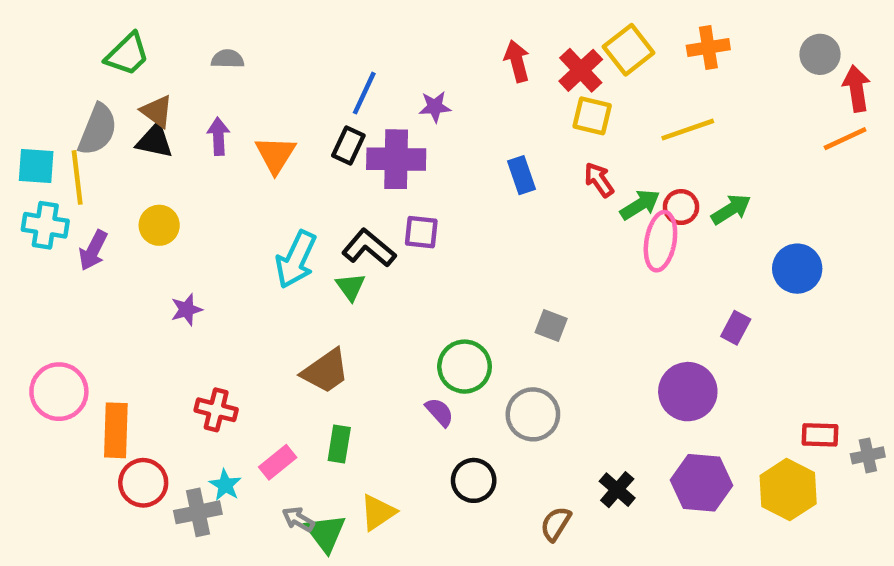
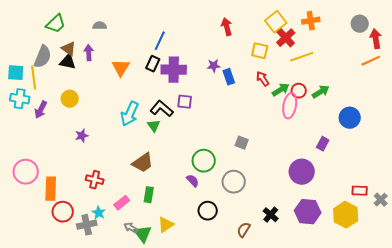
red cross: (581, 70) -> (286, 38), moved
purple star: (435, 107) -> (214, 66), moved
purple arrow: (218, 136) -> (89, 53), moved
gray cross: (868, 455) -> (381, 200), turned -32

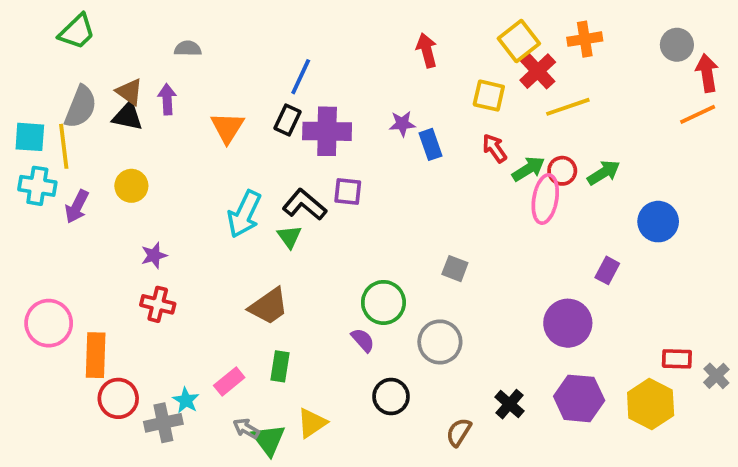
green trapezoid: (56, 24) -> (77, 32), moved
red cross: (95, 180) -> (158, 304), moved

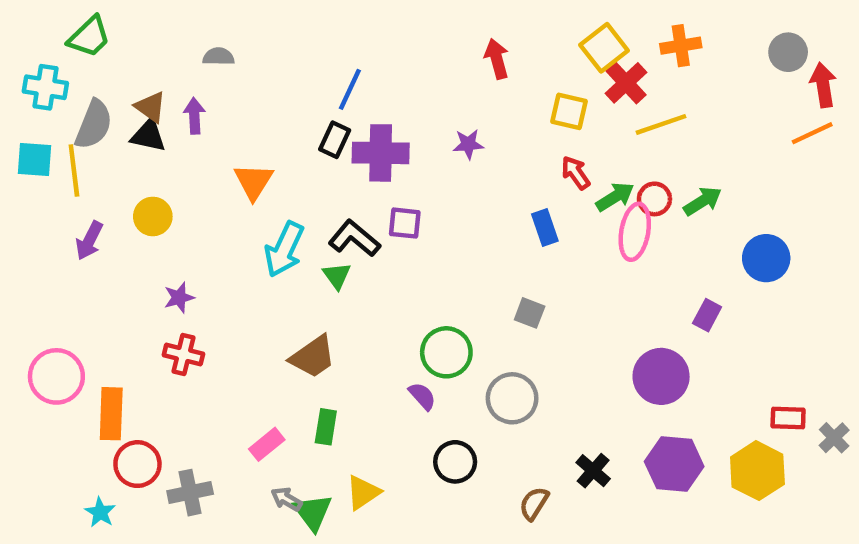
orange triangle: (227, 128) -> (254, 181), moved
blue rectangle: (430, 144) -> (545, 227), moved
cyan cross: (37, 186) -> (45, 87), moved
cyan star: (186, 400) -> (100, 512), moved

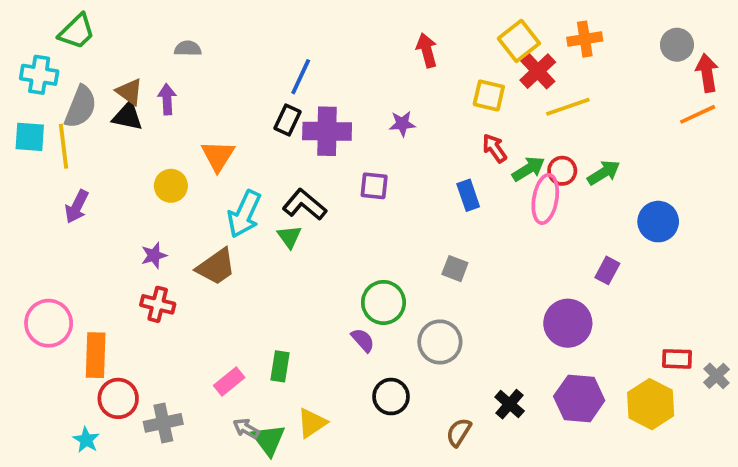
yellow circle: (153, 216) -> (171, 186), moved
purple square: (405, 223) -> (374, 186), moved
brown trapezoid: (313, 357) -> (216, 267), moved

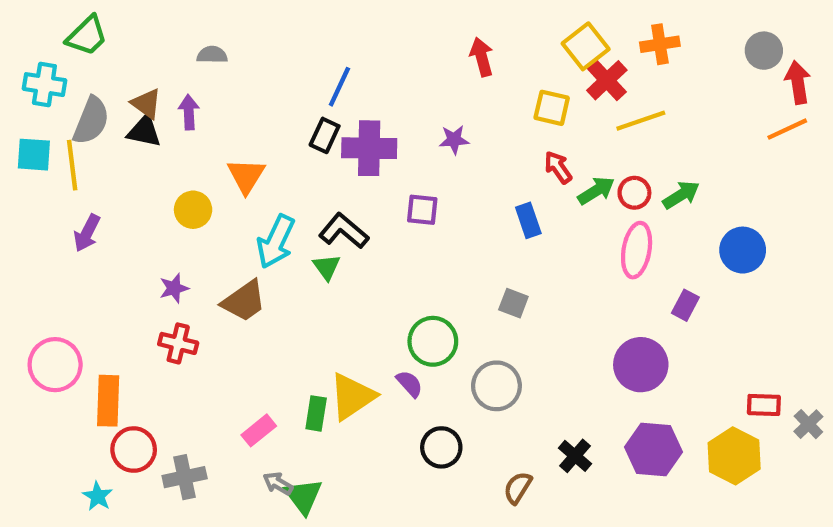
pink ellipse: (545, 199) -> (637, 250), moved
yellow triangle: (312, 423) -> (352, 396), moved, size x1.4

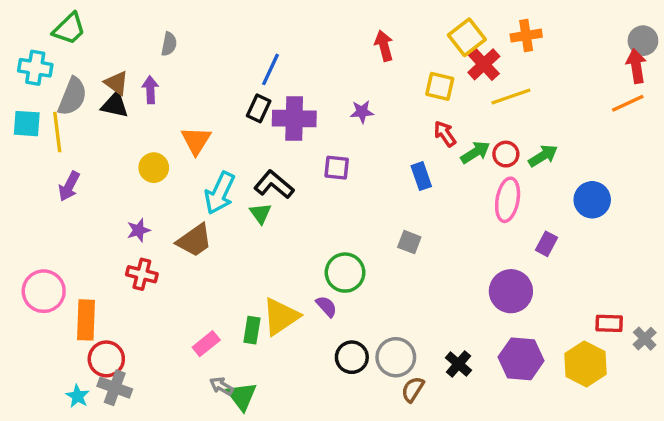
gray circle: (764, 51) -> (643, 41), moved
gray semicircle: (212, 55) -> (169, 44), turned 100
gray circle: (496, 386) -> (396, 357), moved
gray cross: (185, 477) -> (115, 388), moved, turned 32

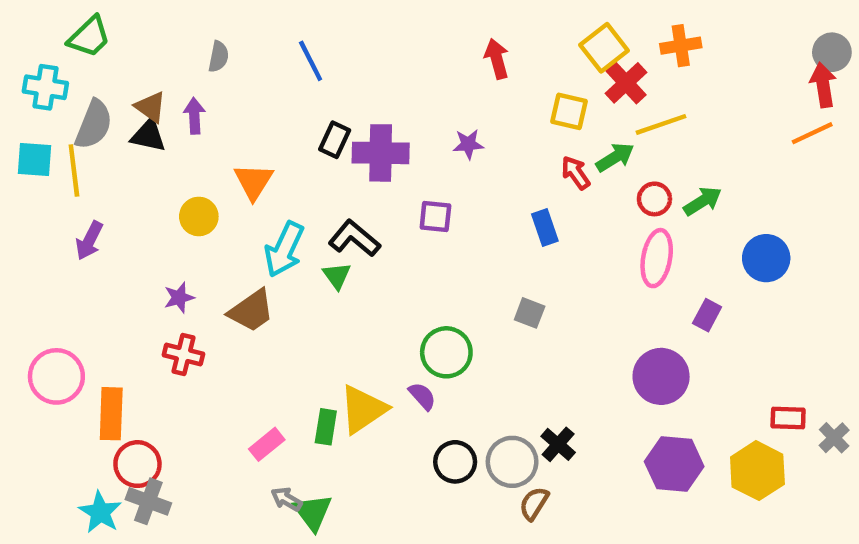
blue line: (271, 69) -> (311, 61), moved, turned -52
green arrow: (475, 152) -> (615, 157), moved
black cross: (458, 364) -> (558, 444), moved
cyan star: (78, 396) -> (100, 512), size x1.4

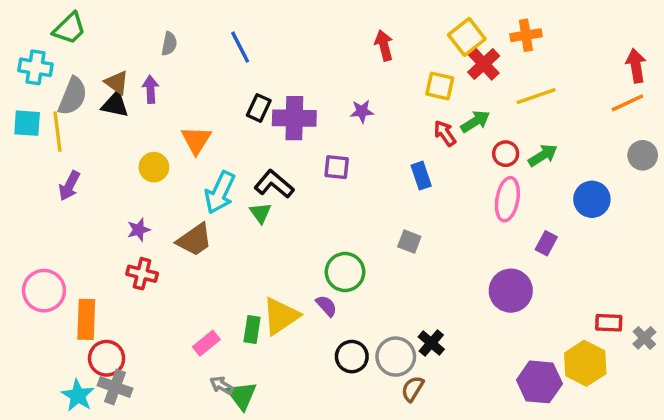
gray circle: (832, 52) -> (643, 155), moved
yellow line: (661, 124) -> (536, 96), moved
purple hexagon: (674, 464) -> (539, 382), moved

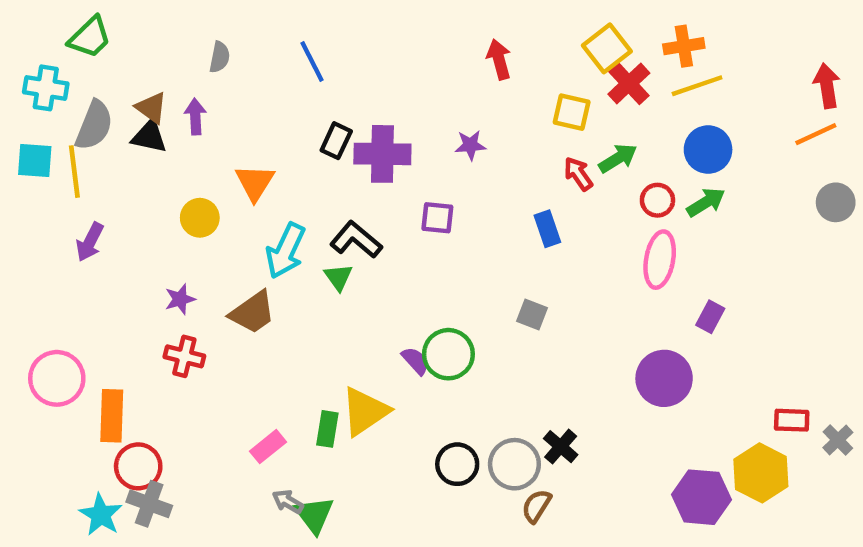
yellow line: (536, 96) -> (697, 86), moved
blue circle: (592, 199) -> (708, 150), moved
purple semicircle: (326, 306) -> (415, 361), moved

